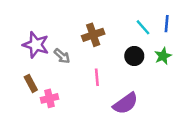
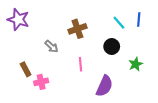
purple star: (36, 45) -> (18, 20), moved
green star: (163, 56) -> (136, 64), moved
purple semicircle: (126, 103) -> (104, 86), turned -30

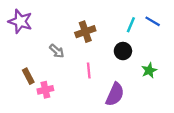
blue line: (139, 20) -> (153, 21), turned -64
cyan line: (119, 23) -> (131, 25), turned 64

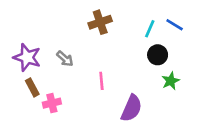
purple star: (20, 21) -> (27, 57), moved
brown cross: (85, 32) -> (100, 22), moved
black circle: (123, 51) -> (158, 55), moved

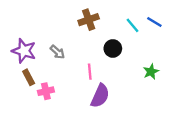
cyan line: (150, 29) -> (132, 25), turned -63
black circle: (158, 55) -> (113, 48), moved
purple semicircle: (131, 108) -> (100, 96), moved

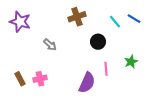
purple star: (24, 51) -> (20, 22), moved
pink line: (90, 72) -> (106, 69), moved
brown rectangle: (29, 77) -> (20, 79), moved

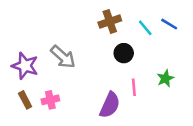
brown cross: (77, 17) -> (110, 21), moved
purple star: (20, 22) -> (25, 66), moved
gray arrow: (50, 45) -> (63, 57), size x1.5

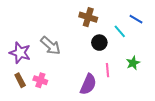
brown cross: (110, 21) -> (88, 17), turned 36
cyan line: (145, 28) -> (120, 31), moved
pink cross: (50, 100) -> (40, 80), turned 32

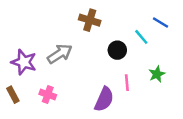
brown cross: (88, 17) -> (90, 20), moved
gray arrow: (51, 46) -> (60, 54), turned -75
brown rectangle: (20, 80) -> (13, 95), moved

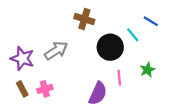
black circle: (117, 50) -> (110, 47), size x1.5
brown rectangle: (13, 95) -> (22, 89), moved
pink cross: (48, 95) -> (45, 89), turned -35

